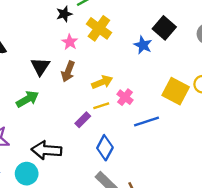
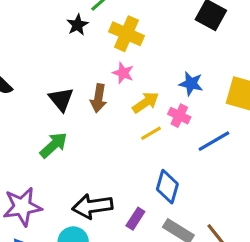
pink star: (70, 42) -> (123, 73), moved
blue star: (143, 45) -> (191, 84), moved
purple rectangle: (83, 120) -> (135, 219), moved

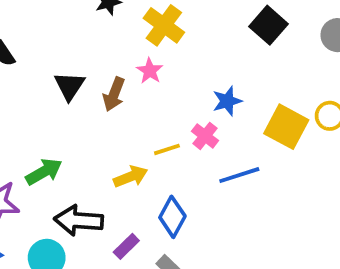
blue star: (191, 84) -> (227, 101), turned 30
yellow arrow: (146, 102) -> (131, 177), moved
green arrow: (54, 145) -> (44, 172), moved

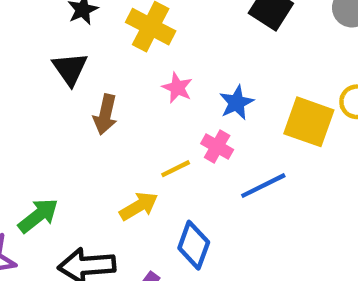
pink star: (150, 71) -> (177, 88), moved
black triangle: (69, 86) -> (70, 69), moved

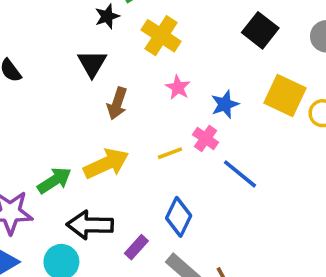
yellow square: (309, 122) -> (285, 95), moved
blue line: (263, 186) -> (240, 174), turned 60
yellow arrow: (139, 206) -> (106, 164), moved, size x1.4

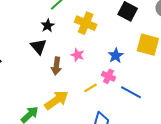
black star: (107, 16) -> (48, 26), moved
yellow cross: (161, 36) -> (86, 23), moved
pink star: (178, 87) -> (77, 55), moved

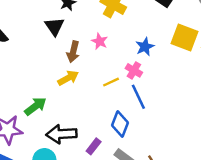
blue line: (131, 92) -> (138, 97), moved, turned 30
yellow arrow: (56, 100) -> (68, 78), moved, size x0.7

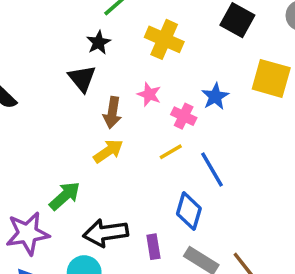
pink cross: (134, 70) -> (184, 116), moved
purple rectangle: (94, 146) -> (153, 247), turned -42

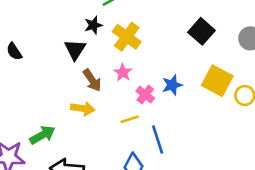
yellow cross: (164, 39) -> (127, 37), moved
brown arrow: (112, 113) -> (92, 80), turned -55
yellow arrow: (108, 151) -> (83, 108), turned 30

